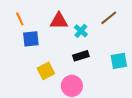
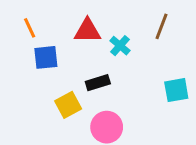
brown line: (109, 18) -> (161, 26), turned -30
black rectangle: (81, 56) -> (98, 83), moved

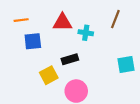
orange line: (30, 28) -> (21, 20), turned -72
cyan cross: (120, 46) -> (86, 33), turned -32

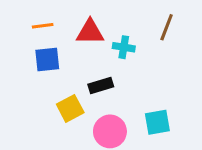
orange line: (21, 20) -> (43, 26), moved
cyan square: (126, 65) -> (157, 122), moved

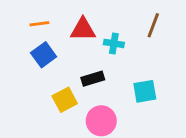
blue square: (47, 59) -> (44, 55), turned -30
cyan square: (157, 122) -> (145, 91), moved

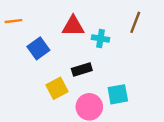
orange line: (39, 24) -> (13, 21), moved
cyan square: (145, 91) -> (118, 94), moved

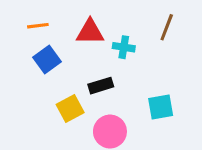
orange line: (13, 21) -> (38, 26), moved
cyan square: (118, 94) -> (161, 107), moved

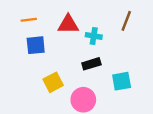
blue square: (47, 59) -> (36, 45), turned 30
black rectangle: (101, 86) -> (91, 64), moved

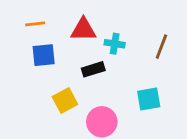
brown line: (126, 21) -> (161, 47), moved
black rectangle: (91, 64) -> (93, 69), moved

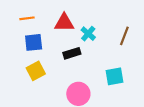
cyan cross: (115, 44) -> (88, 34), turned 32
yellow square: (65, 101) -> (36, 71), moved

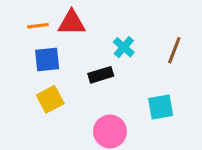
red triangle: (64, 23) -> (72, 23), moved

